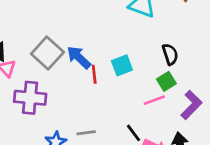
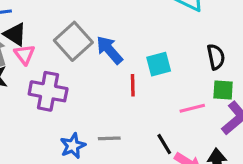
red line: (94, 74) -> (133, 85), moved
green square: (166, 81) -> (223, 90), moved, turned 30

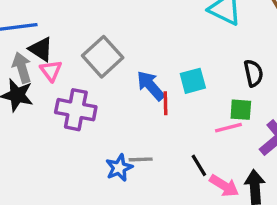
blue arrow: (109, 50) -> (151, 86), moved
green square: (223, 90) -> (241, 110), moved
blue star: (73, 146) -> (119, 168), moved

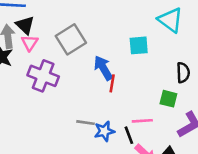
cyan square: (193, 81) -> (139, 45), moved
pink line: (228, 128) -> (142, 121), moved
blue star: (119, 168) -> (104, 131), moved

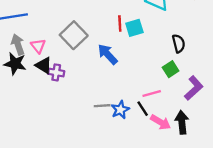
black triangle: (25, 25) -> (44, 65), moved
purple cross: (43, 76) -> (56, 72), size x0.6
red line: (112, 83) -> (120, 23), moved
green square: (168, 99) -> (171, 69), turned -35

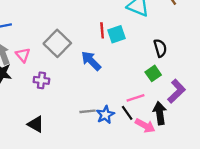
black triangle: (44, 65) -> (36, 124), moved
black arrow: (182, 122) -> (160, 113), moved

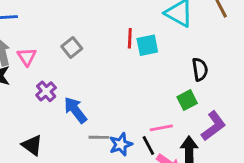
gray square: (57, 43) -> (72, 47), size x0.6
blue arrow: (91, 61) -> (75, 110), moved
purple cross: (41, 80) -> (46, 91), turned 35

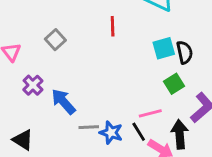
cyan square: (147, 45) -> (164, 48), moved
blue star: (121, 144) -> (111, 133), turned -30

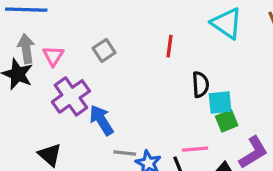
cyan square: (164, 48) -> (220, 102), moved
black semicircle: (185, 52) -> (200, 85), moved
purple cross: (33, 85) -> (71, 96), size x1.6

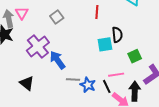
pink triangle: (53, 56) -> (22, 13), moved
cyan square: (220, 102) -> (105, 44), moved

